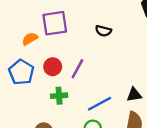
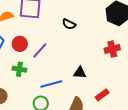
black triangle: (134, 95) -> (80, 73), moved

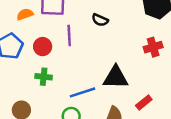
purple line: (40, 50) -> (69, 35), moved, turned -42
black triangle: (80, 73) -> (116, 77), size x1.6

